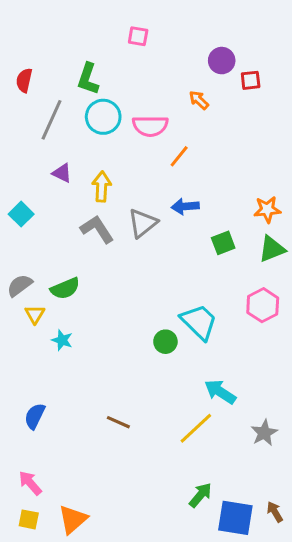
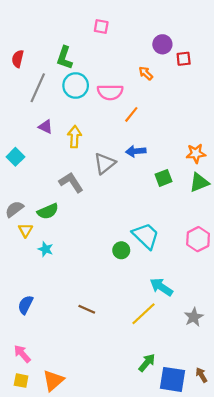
gray L-shape: (97, 229) -> (71, 182), moved
pink hexagon: (263, 305) -> (198, 239), moved

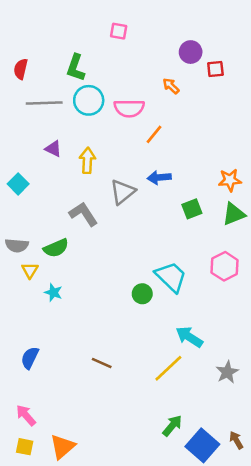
gray line: (38, 88) -> (44, 103), turned 64
gray semicircle: (14, 209) -> (17, 245), turned -138
pink hexagon: (198, 239) -> (225, 266), moved
blue square: (172, 379) -> (202, 445), turned 32

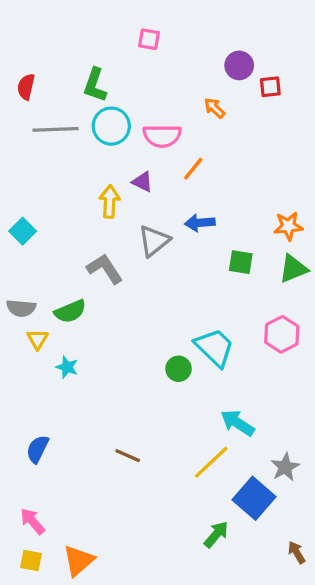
purple triangle: (53, 149) -> (142, 182), moved
green square: (192, 209) -> (241, 262), turned 30
blue square: (202, 445) -> (254, 498), moved

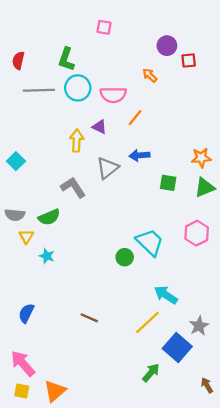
pink arrow: (33, 521) -> (23, 364), size x1.4

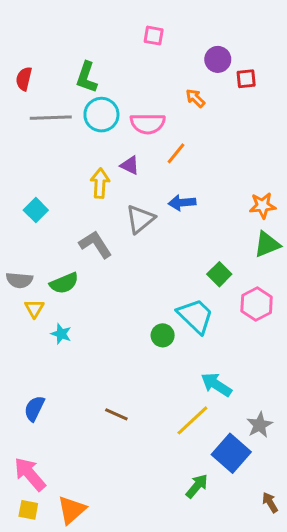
pink square: (104, 27) -> (154, 36), moved
cyan square: (16, 161) -> (36, 210), moved
green square: (168, 183) -> (219, 274), moved, turned 36

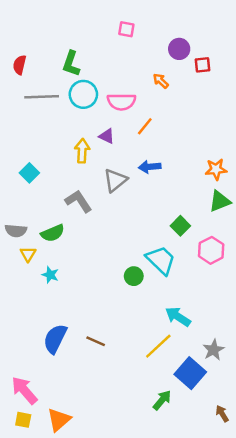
blue semicircle: (34, 408) -> (55, 339), moved, size x1.4

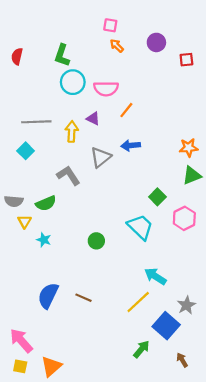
red square: (202, 65) -> (186, 60), moved
orange arrow: (161, 81) -> (117, 46), moved
gray line: (42, 97) -> (36, 122), moved
green circle: (134, 276) -> (96, 241), moved
brown arrow: (222, 414) -> (182, 360), moved

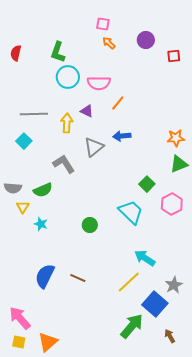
green arrow: (141, 349) -> (132, 326), size x1.5

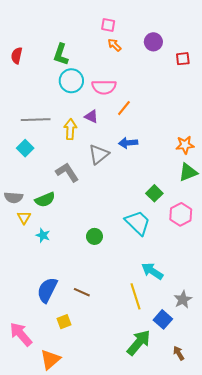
yellow line: (129, 282) -> (135, 296), turned -65
blue square: (155, 304) -> (163, 319), size x0.7
yellow square: (19, 342) -> (64, 322), moved, turned -32

